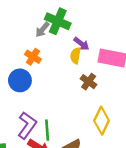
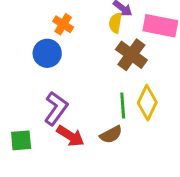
brown cross: (89, 82) -> (131, 55), size x1.5
green line: (47, 130) -> (123, 106), moved

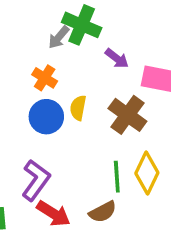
yellow semicircle: (115, 23) -> (78, 108), moved
blue circle: (47, 53) -> (46, 117), moved

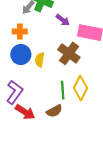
orange cross: (45, 78) -> (20, 31), turned -32
yellow semicircle: (78, 108) -> (40, 60), moved

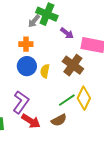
green line: (63, 90) -> (67, 100), turned 60

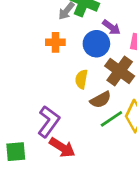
blue circle: (27, 66) -> (96, 44), moved
brown semicircle: (59, 120) -> (101, 100), moved

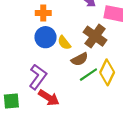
blue circle: (96, 44) -> (45, 37), moved
yellow semicircle: (81, 79) -> (64, 43), turned -48

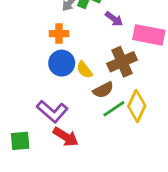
brown cross: (95, 36) -> (122, 62), turned 30
purple L-shape: (38, 77) -> (52, 111), turned 95

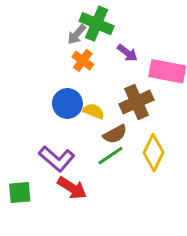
orange cross: (59, 34) -> (83, 60), moved, turned 36
yellow semicircle: (84, 70) -> (94, 111), turned 150
green line: (114, 109) -> (110, 156), moved

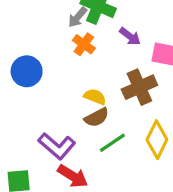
blue circle: (67, 103) -> (27, 71), moved
brown semicircle: (115, 134) -> (97, 117), moved

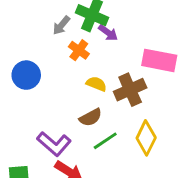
gray arrow: (77, 17) -> (61, 25), moved
purple arrow: (130, 36) -> (108, 33), moved
yellow semicircle: (95, 97) -> (96, 84), moved

